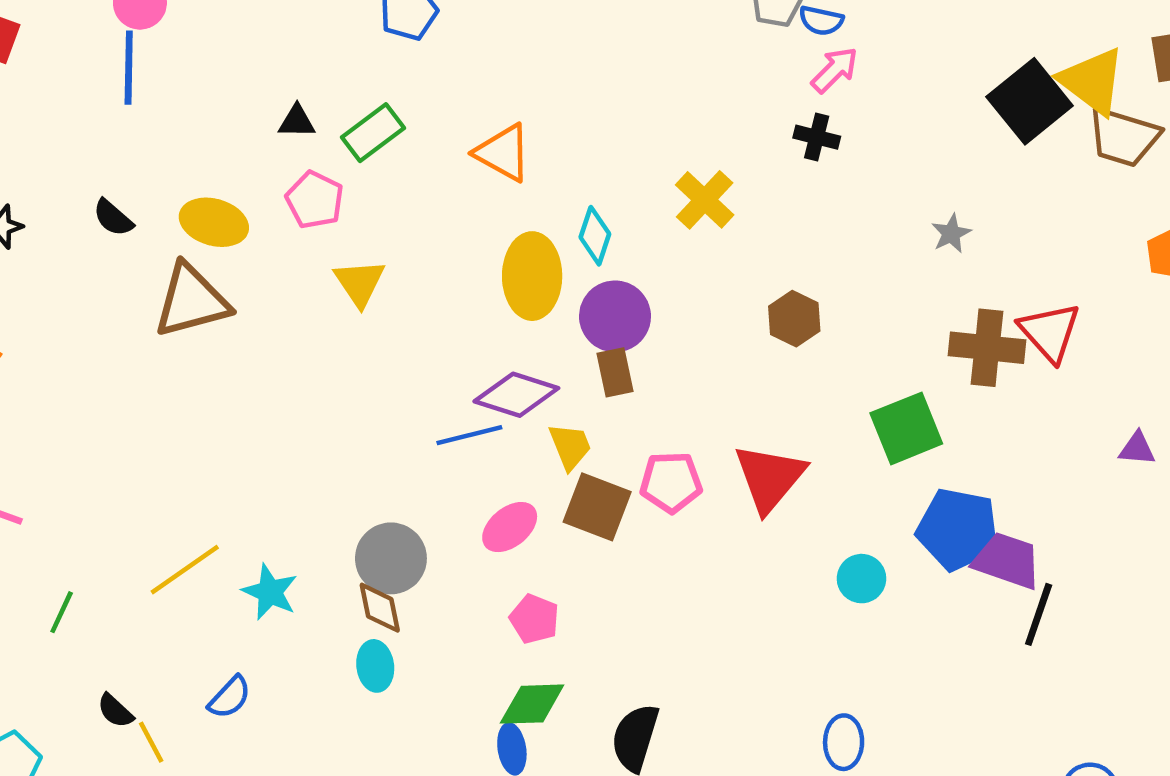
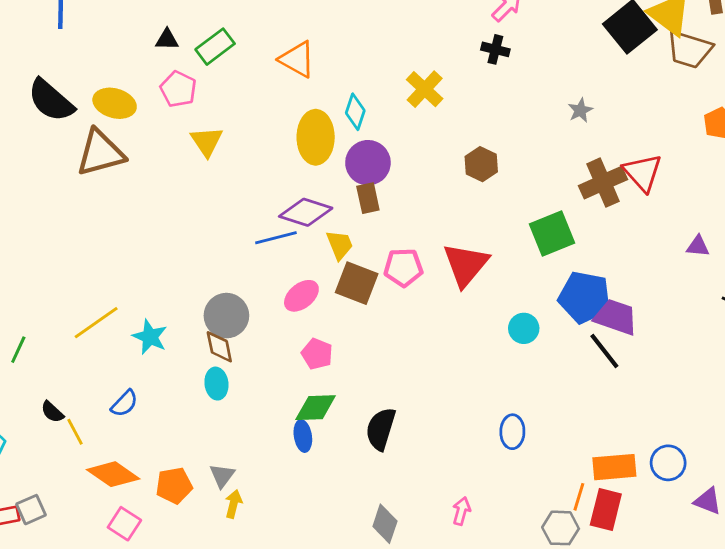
black semicircle: (113, 218) -> (51, 100), size x1.8
brown cross: (987, 348) -> (603, 183), turned -30
black line: (1039, 614) -> (604, 351), moved, turned -57

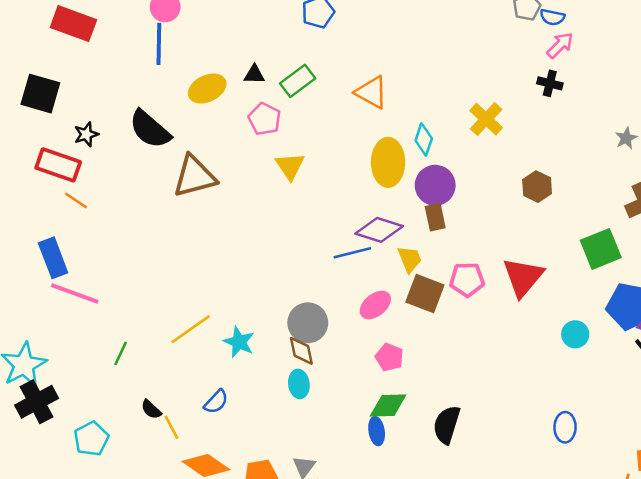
yellow ellipse: (115, 103) -> (207, 88), moved, turned -42

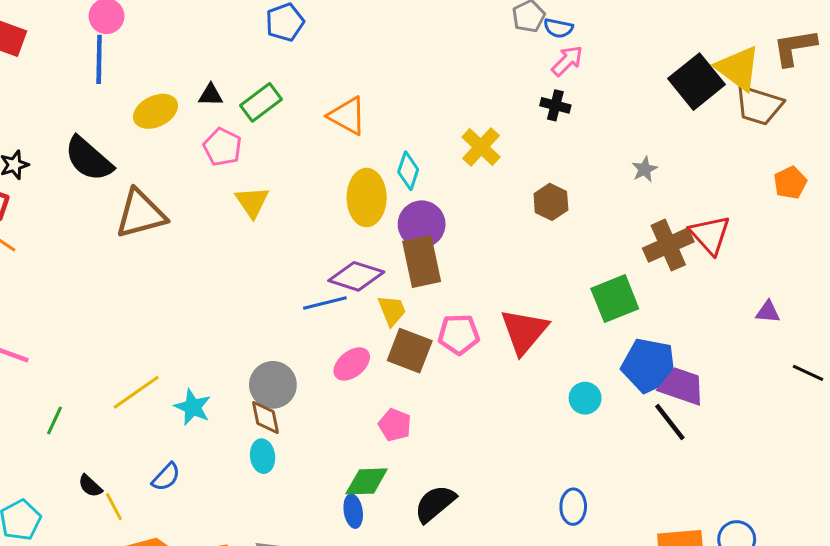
brown hexagon: (537, 187) -> (551, 202), moved
brown rectangle: (435, 217) -> (422, 261), size x1.6
pink pentagon: (389, 357) -> (395, 425), moved
black semicircle: (447, 425) -> (435, 504), turned 33

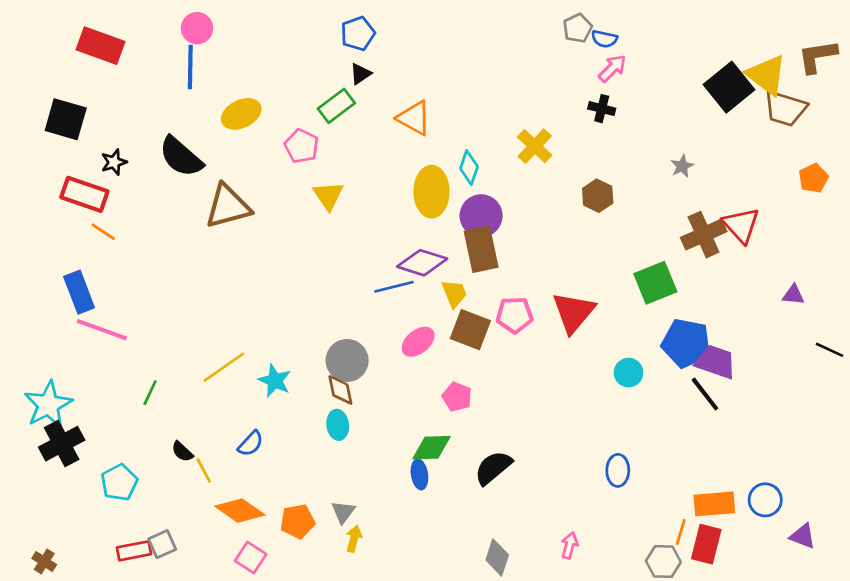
black triangle: (211, 95) -> (360, 74), moved, turned -35

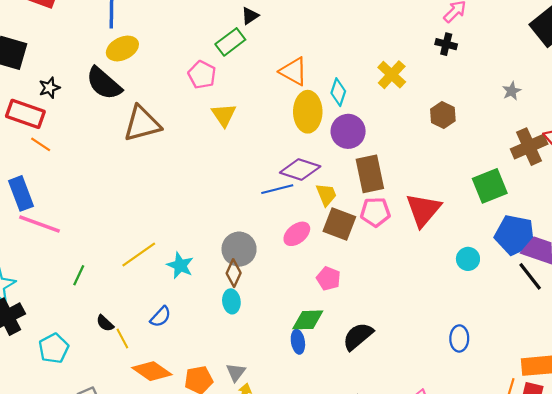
yellow ellipse: (241, 114) -> (122, 48), moved
orange triangle: (414, 118) -> (294, 71), moved
brown rectangle: (481, 249) -> (370, 174), moved
brown diamond: (340, 390) -> (234, 273), turned 36

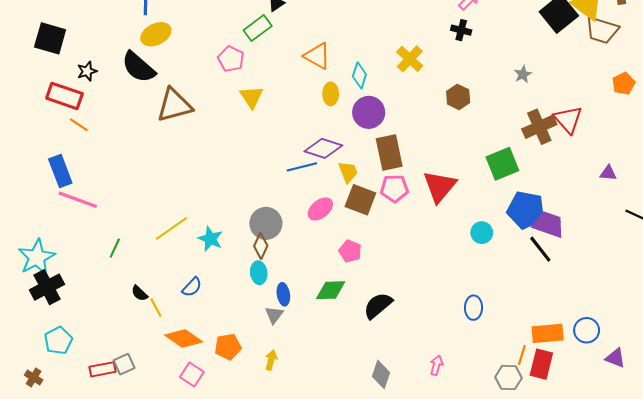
yellow ellipse: (308, 112) -> (331, 94), size x0.6
blue ellipse: (298, 342) -> (283, 294), moved
cyan pentagon: (54, 348) -> (58, 341), moved
gray triangle: (236, 372) -> (274, 315), moved

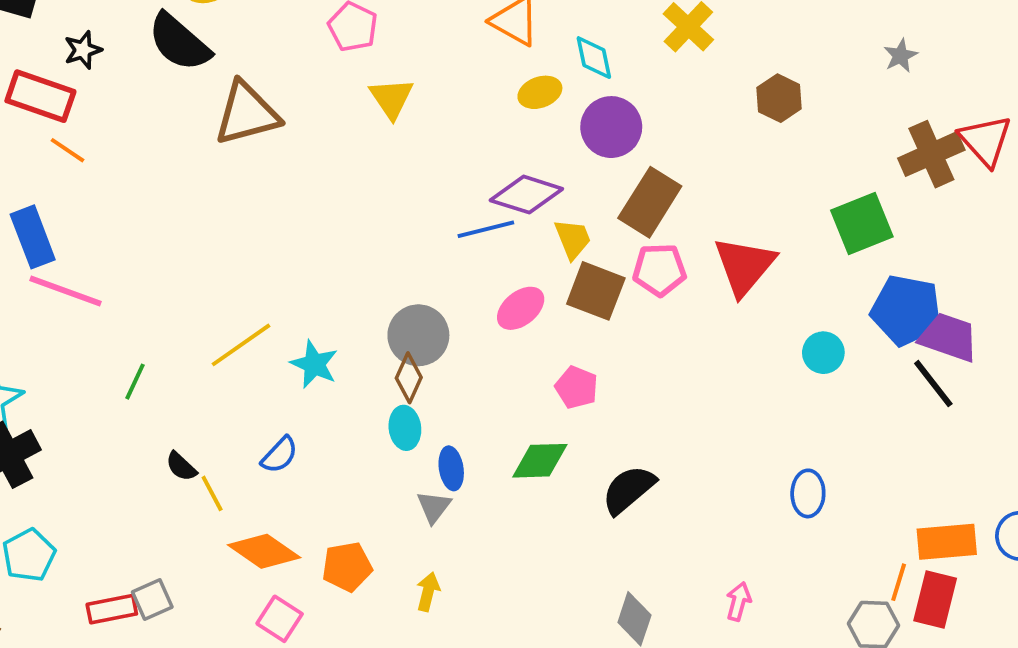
cyan diamond: (359, 75) -> (594, 58), turned -30
yellow ellipse: (331, 94) -> (540, 92), turned 70
brown rectangle: (389, 152) -> (650, 202), turned 44

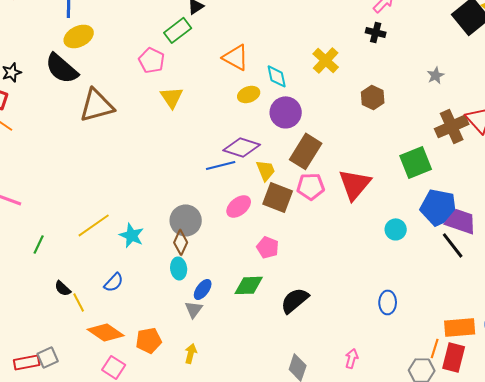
blue ellipse: (451, 468) -> (203, 289), turned 45

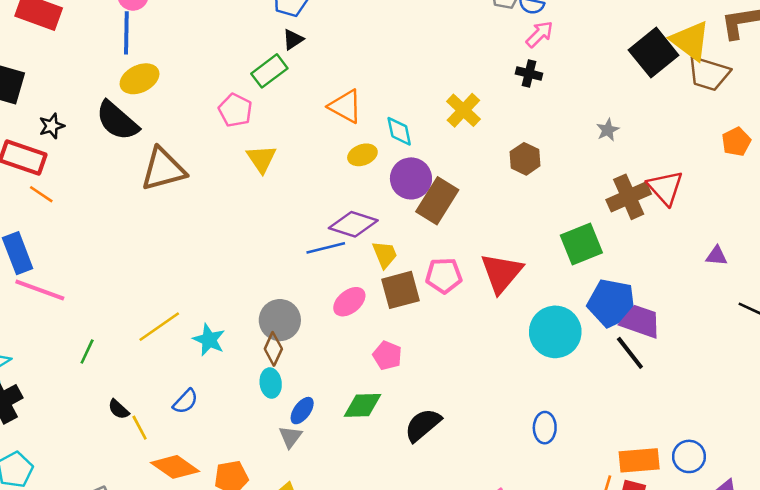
brown rectangle: (306, 151) -> (437, 201), moved
brown square: (278, 197) -> (400, 290), turned -36
cyan circle: (396, 229) -> (555, 332), size x1.8

